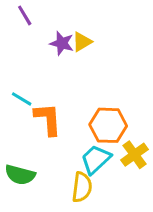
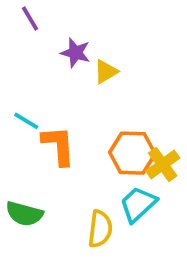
yellow triangle: (82, 42) -> (106, 72), moved
yellow cross: (134, 155) -> (163, 164), moved
cyan trapezoid: (96, 159) -> (138, 204), moved

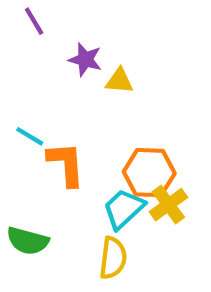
yellow triangle: (106, 72) -> (119, 81), turned 36
yellow cross: (163, 164) -> (168, 205), moved
cyan trapezoid: (138, 204) -> (124, 209), moved

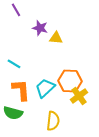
orange L-shape: (66, 164) -> (21, 90), moved
cyan trapezoid: (124, 209) -> (45, 88), moved

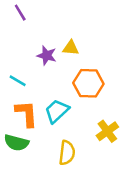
purple star: (40, 28) -> (47, 55), moved
orange hexagon: (70, 81) -> (88, 83), moved
yellow cross: (79, 96) -> (107, 131), moved

